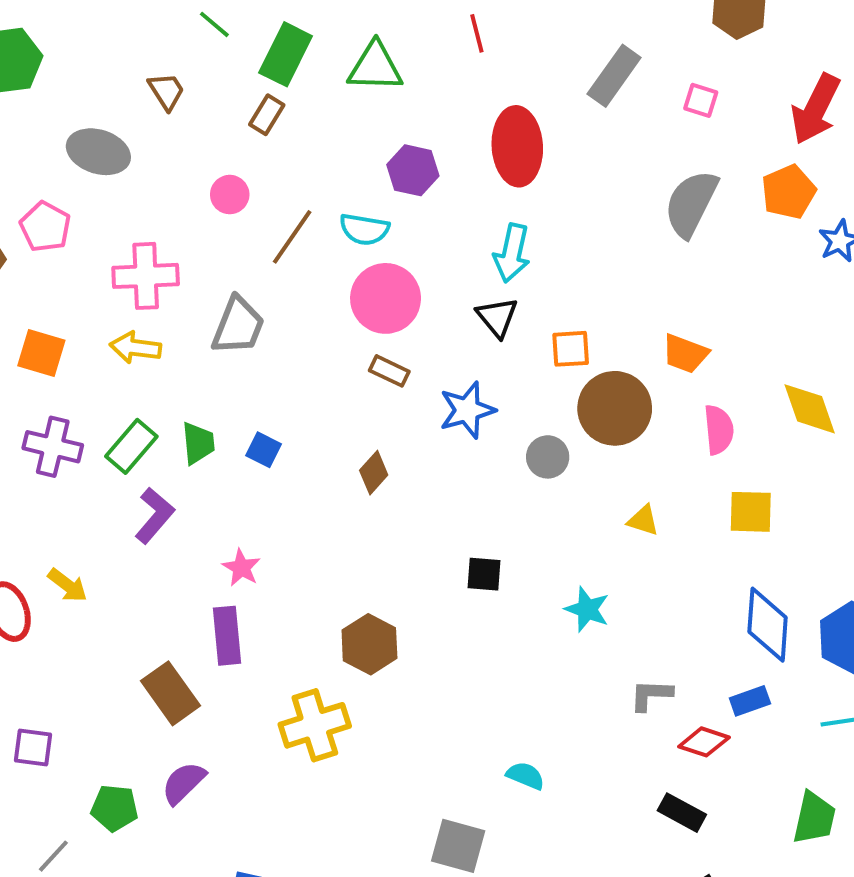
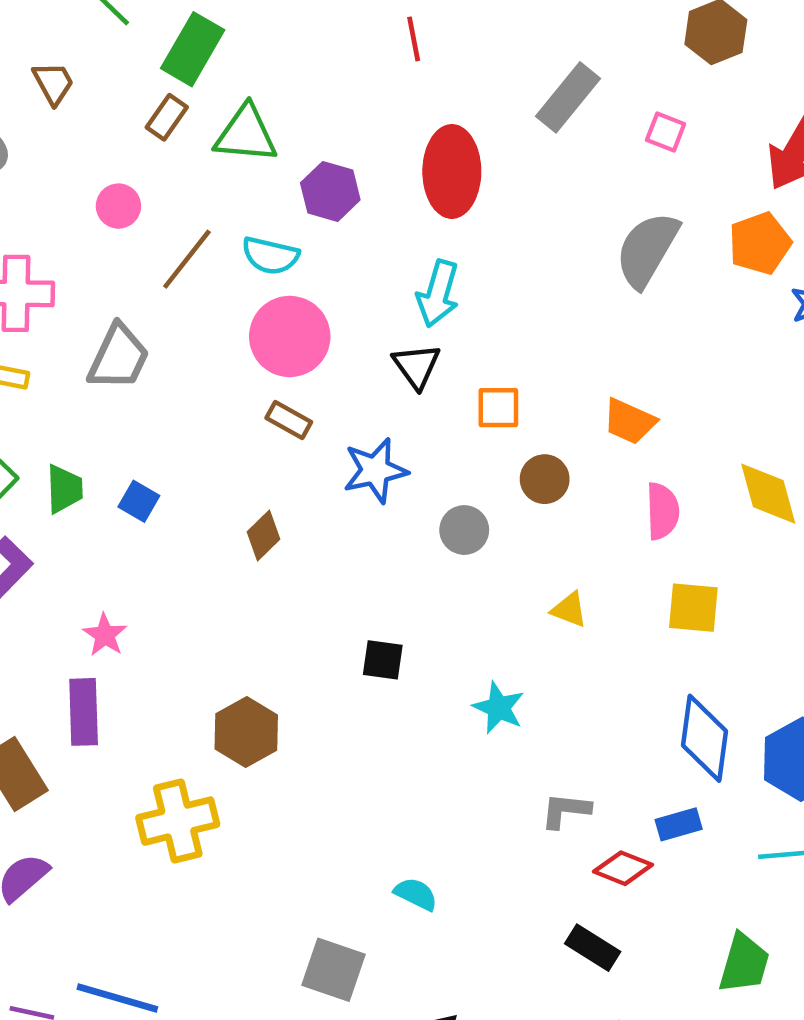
green triangle: (375, 67) -> (246, 134), moved
brown circle: (615, 408) -> (545, 479), size x0.6

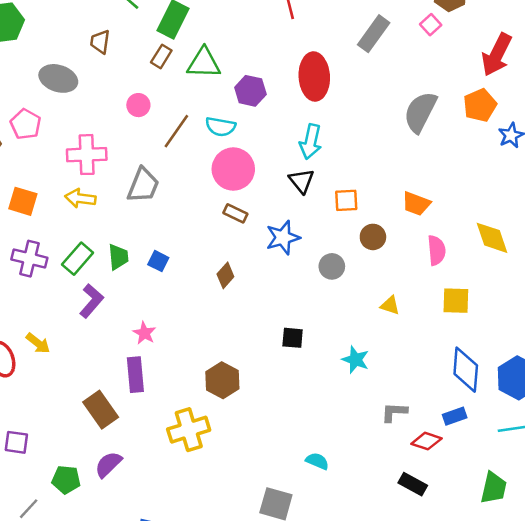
brown trapezoid: (53, 83) -> (100, 42), turned -140
pink square: (666, 132) -> (431, 25), moved, turned 30

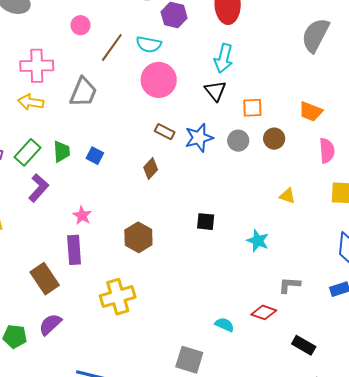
brown rectangle: (235, 213) -> (165, 132), moved
gray circle: (332, 266) -> (238, 141), moved
brown hexagon: (222, 380) -> (138, 237), moved
red diamond: (426, 441) -> (264, 312), moved

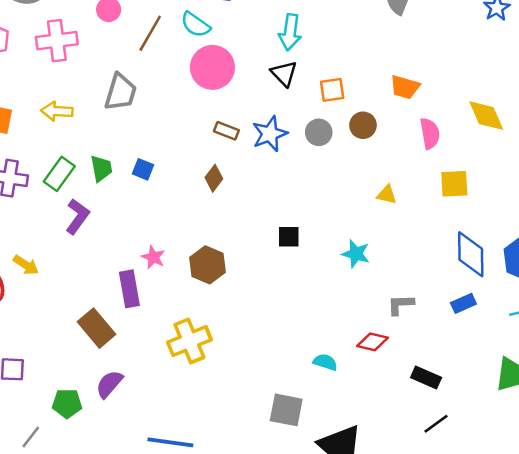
cyan semicircle: (149, 44) -> (196, 25), turned 30
pink cross: (37, 66) -> (57, 41), moved
pink star: (82, 215) -> (153, 257), moved

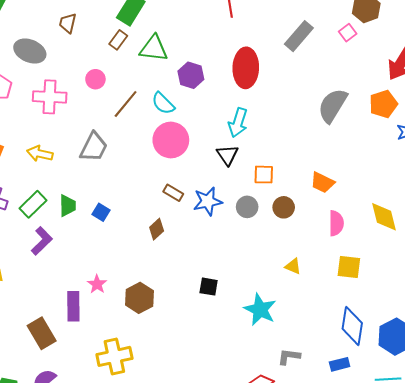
cyan star: (356, 254) -> (260, 310), size x1.4

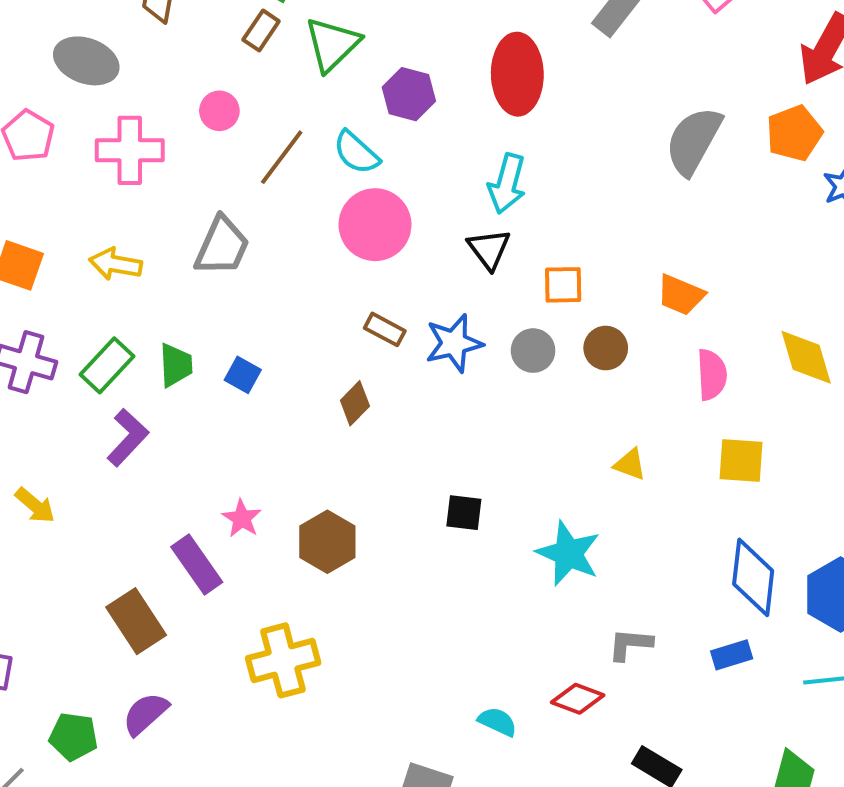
green triangle: (154, 48) -> (332, 44), turned -48
purple rectangle: (73, 306) -> (197, 564), turned -32

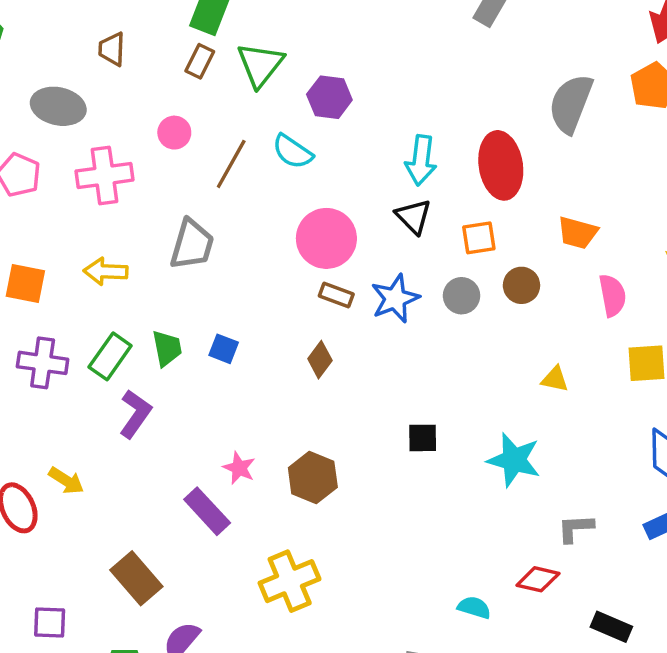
red ellipse: (517, 74) -> (501, 165), moved
pink circle: (375, 225) -> (326, 238), moved
brown rectangle: (136, 621) -> (136, 578), moved

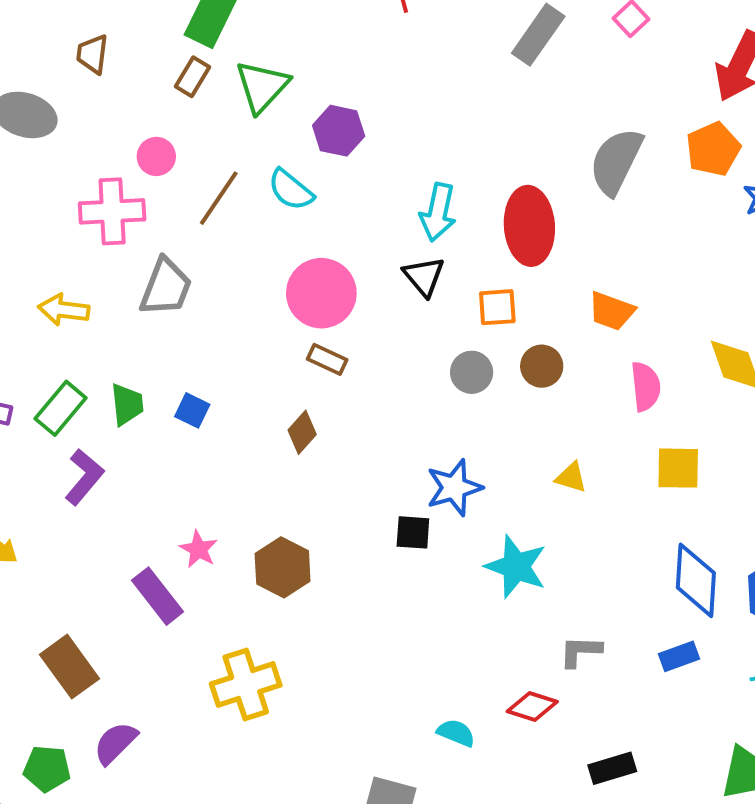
pink cross: (105, 176) -> (112, 211), moved
blue star: (395, 299) -> (454, 488), moved
black rectangle: (611, 627) -> (612, 768), turned -45

